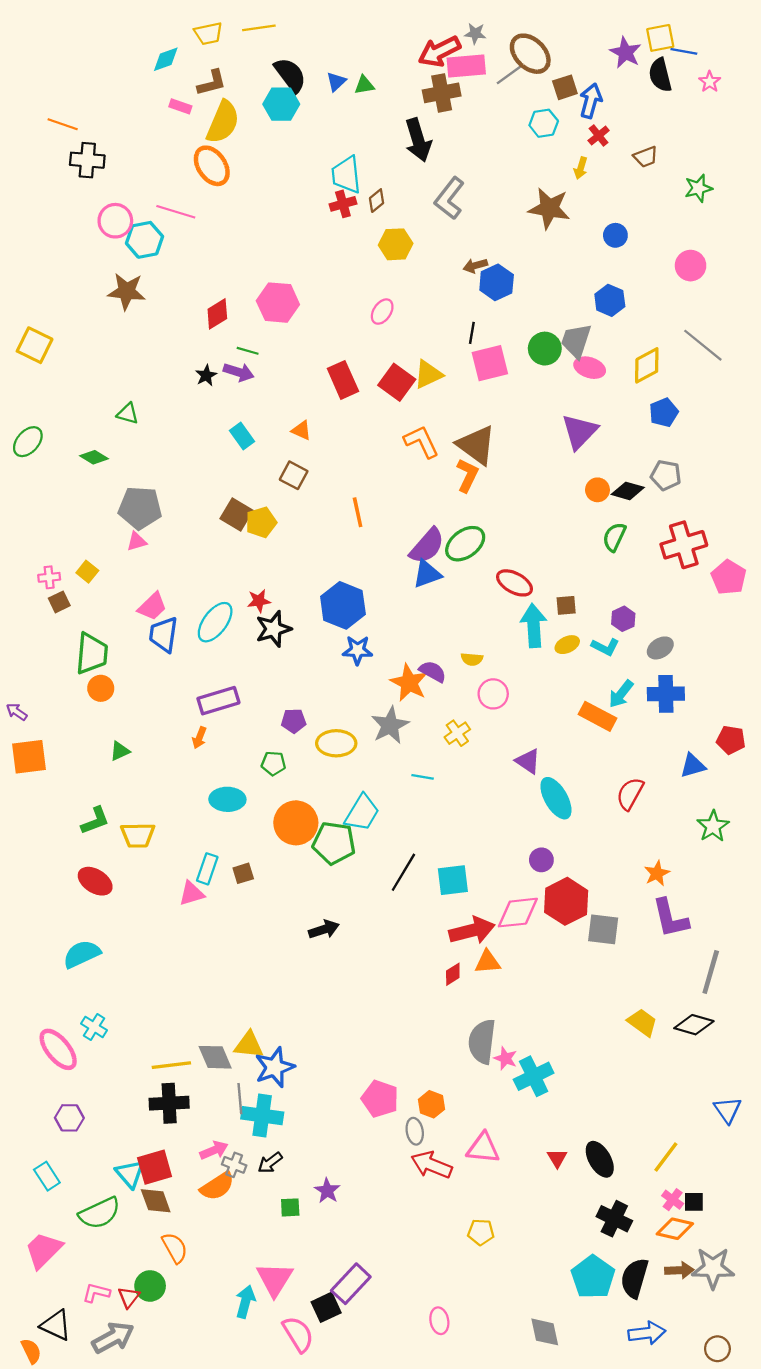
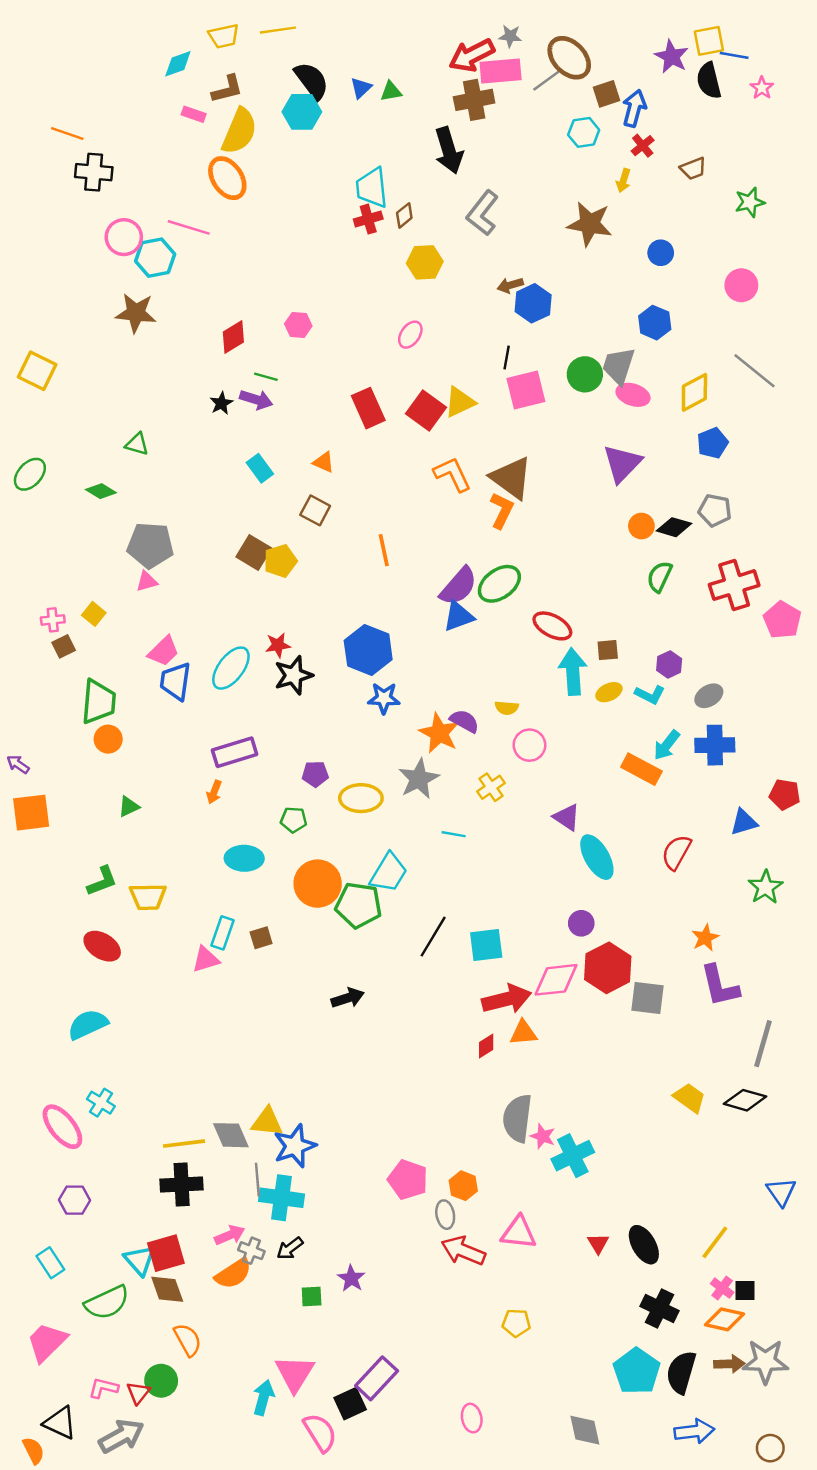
pink hexagon: (278, 303) -> (298, 325), size x0.6

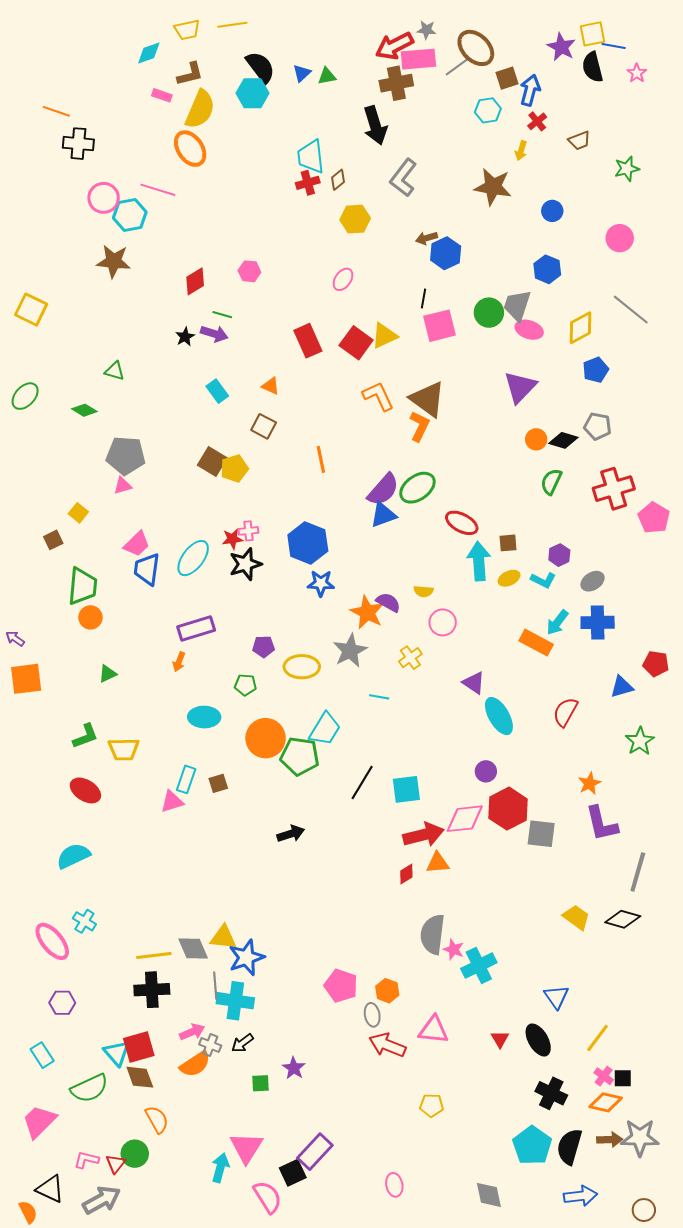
pink cross: (53, 620) -> (248, 531), moved
blue triangle: (781, 1192) -> (556, 997), moved

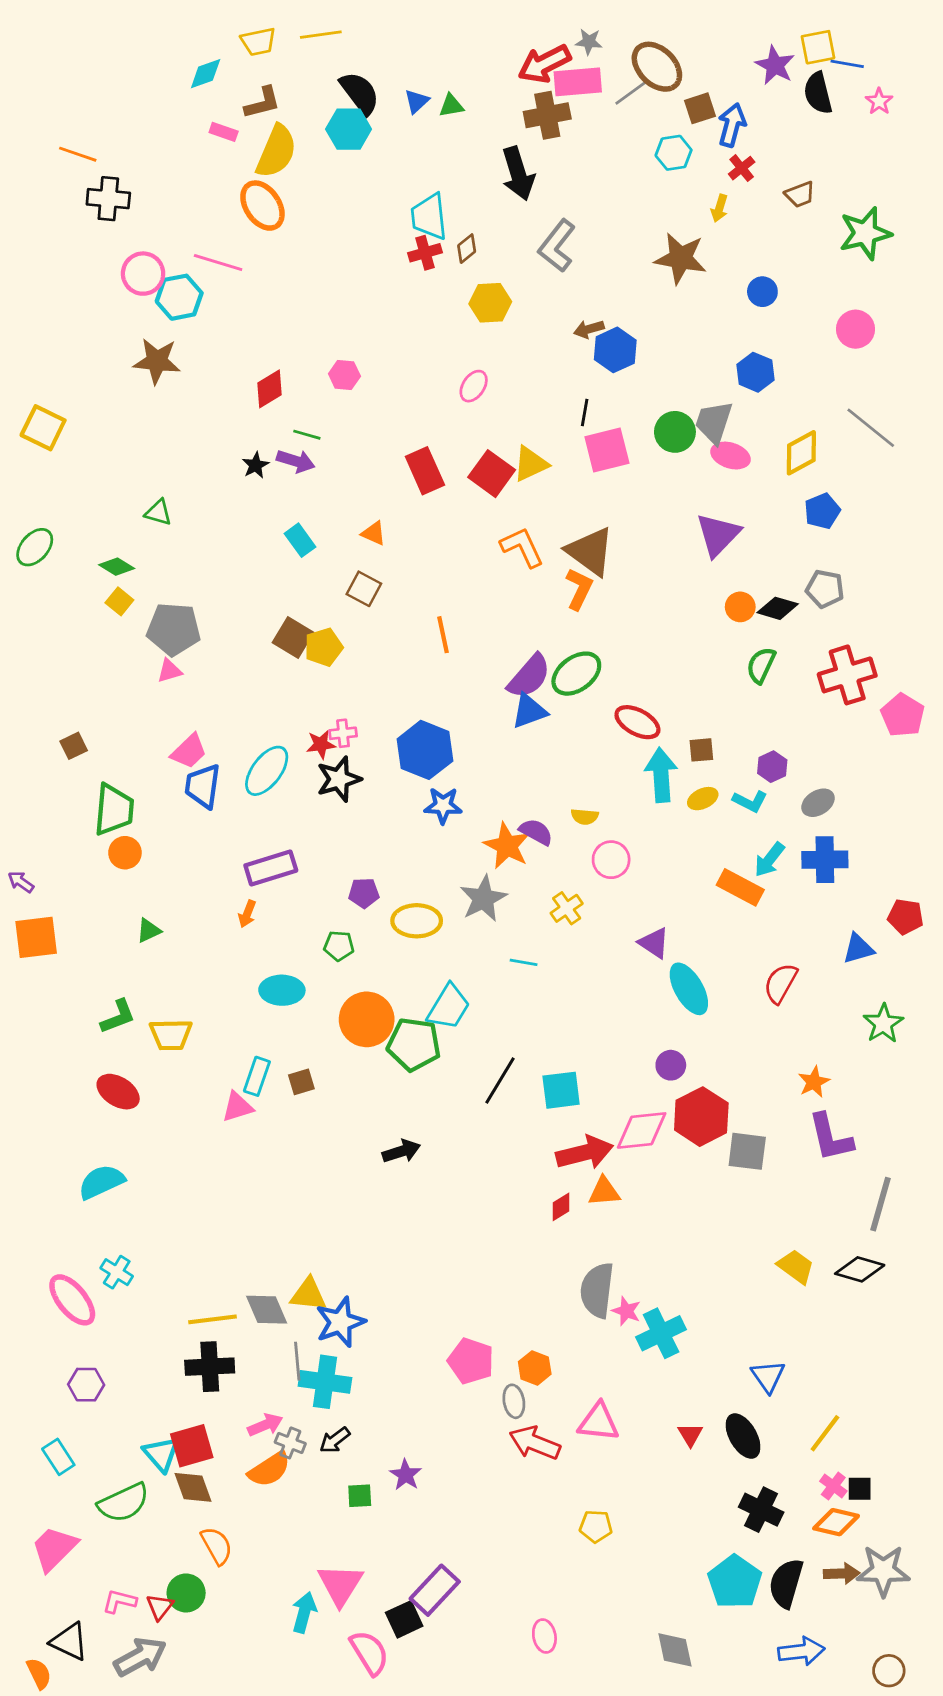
green star: (627, 169) -> (865, 233), size x1.5
yellow square: (78, 513) -> (119, 601), moved

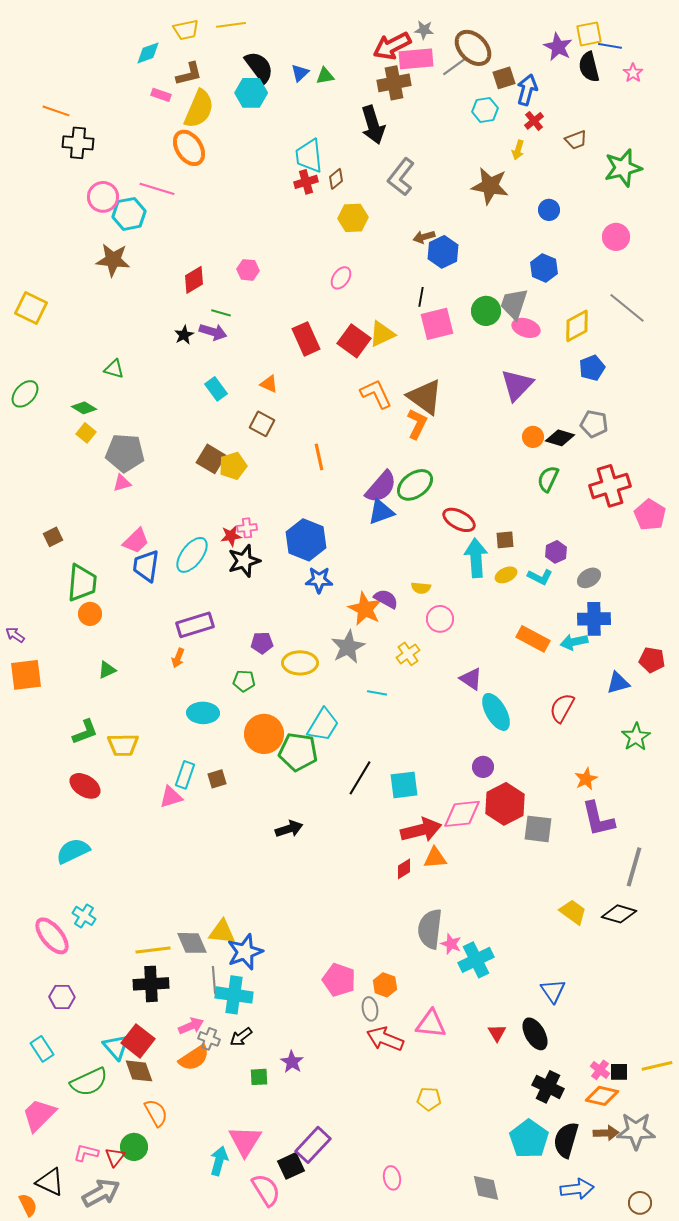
cyan arrow: (769, 860) -> (574, 642), moved, turned 40
yellow line: (825, 1433) -> (657, 1066), moved, turned 40
red square: (192, 1446) -> (138, 1041), turned -36

